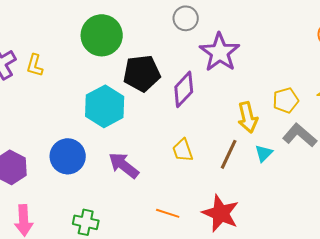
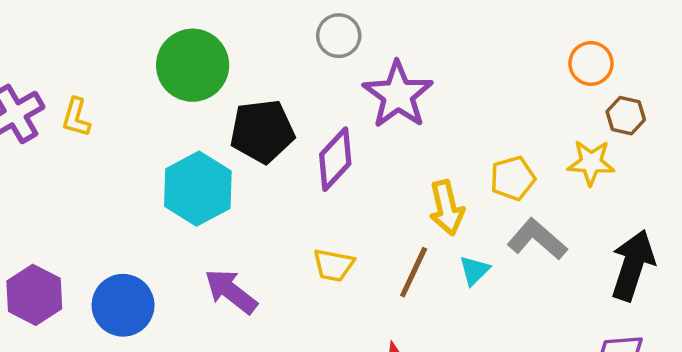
yellow trapezoid: (183, 150) -> (334, 265), turned -60
blue circle: (68, 156) -> (123, 305), moved

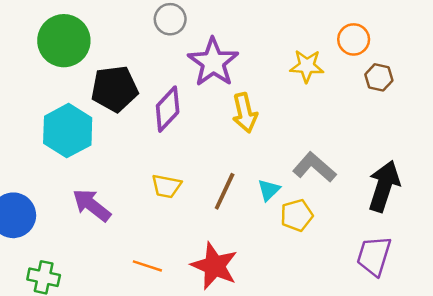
yellow star: (591, 163) -> (307, 66), moved
yellow pentagon: (513, 178) -> (297, 215), moved
yellow arrow: (447, 208) -> (245, 113), moved

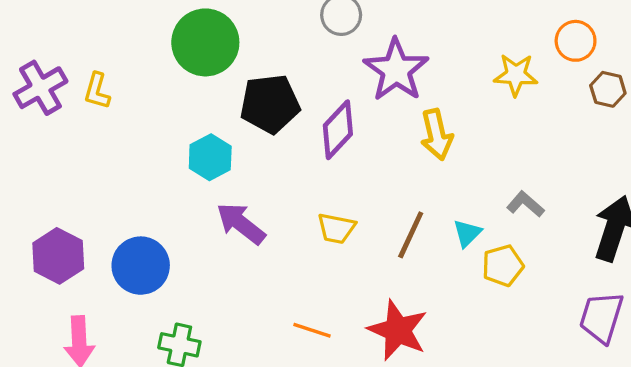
cyan hexagon: (68, 131) -> (210, 157), size x0.7
gray L-shape: (314, 167) -> (525, 204), size x0.7
purple arrow: (92, 205) -> (241, 224), moved

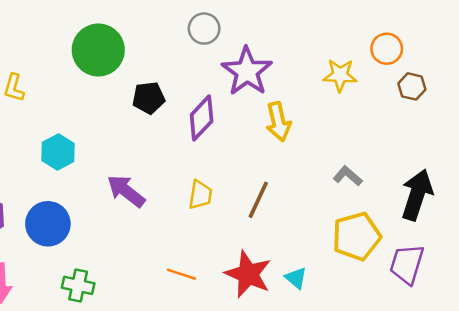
black pentagon: (270, 104) -> (149, 98), size x0.7
cyan hexagon: (210, 157) -> (58, 152), moved
yellow trapezoid: (336, 228) -> (200, 195), turned -92
cyan triangle: (467, 233) -> (296, 278), moved, turned -35
yellow pentagon: (503, 266) -> (356, 236), moved, size x1.5

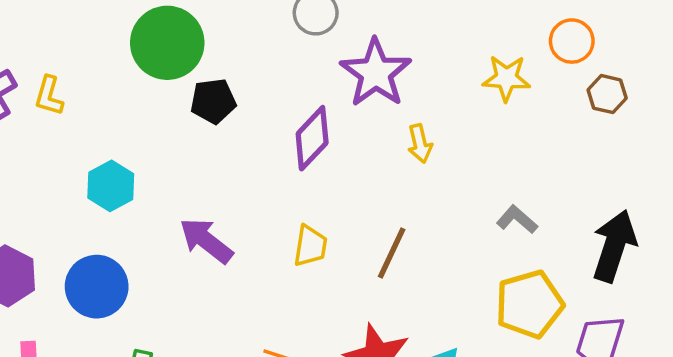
black pentagon: (149, 98) -> (213, 101), moved
yellow arrow: (278, 122) -> (420, 144), size x0.7

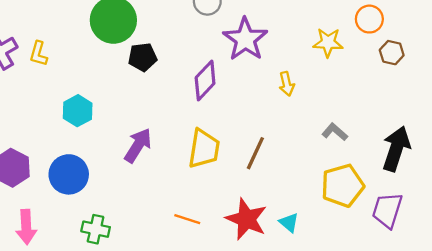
yellow arrow: (420, 144) -> (287, 84), moved
purple arrow: (206, 241) -> (138, 145), turned 84
yellow trapezoid: (310, 246) -> (204, 149), size x1.5

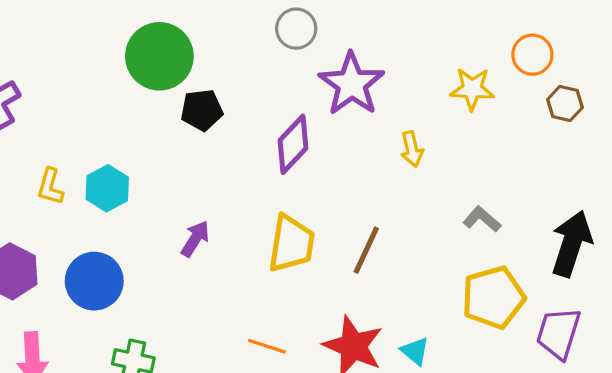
yellow L-shape: (39, 54) -> (50, 187), moved
purple arrow: (138, 145) -> (195, 239), size x0.7

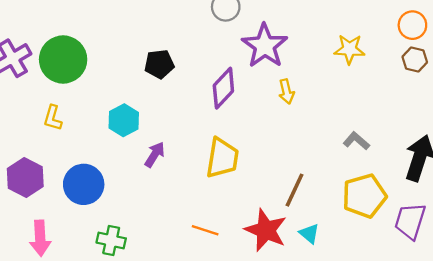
orange circle: (532, 55) -> (412, 25), moved
green circle: (159, 56) -> (63, 59), moved
yellow arrow: (412, 149) -> (286, 92), moved
cyan hexagon: (107, 188) -> (124, 120), moved
brown line: (366, 250) -> (294, 190), moved

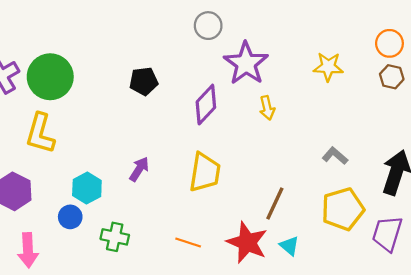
yellow L-shape: (53, 118) -> (40, 133), size x1.6
cyan hexagon: (124, 120) -> (87, 188), moved
blue circle: (84, 184) -> (70, 217), moved, size x0.6
green cross: (111, 241) -> (115, 237), moved

